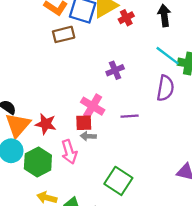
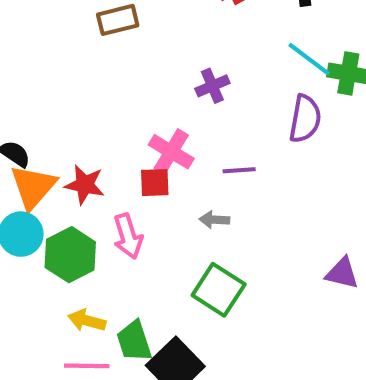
gray arrow: (88, 136) -> (214, 220), moved

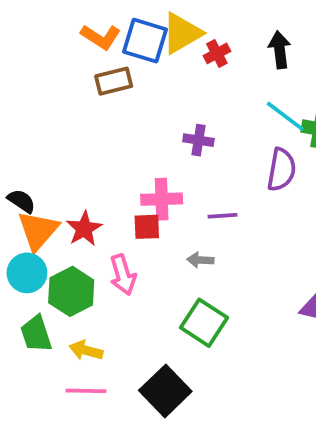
purple cross: (212, 86) -> (198, 140), turned 32
pink cross: (171, 152) -> (162, 199), turned -33
red star: (85, 185) -> (84, 229), turned 30
green trapezoid: (134, 341) -> (36, 334), moved

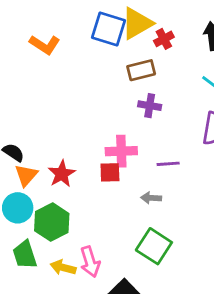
orange L-shape: (101, 37) -> (45, 45), moved
brown rectangle: (114, 81) -> (141, 70), moved
orange triangle: (38, 231) -> (26, 175), size x0.7
pink arrow: (123, 275) -> (90, 262), moved

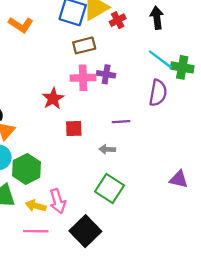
brown rectangle: (141, 70) -> (84, 45), moved
pink cross: (121, 151) -> (83, 78), moved
red star: (62, 174) -> (53, 99), moved

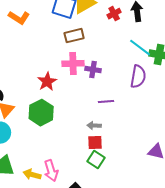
red cross: (118, 20) -> (114, 14), moved
purple cross: (106, 74) -> (93, 70), moved
red square: (74, 129) -> (95, 143), moved
green hexagon: (27, 169) -> (41, 113), moved
green square: (110, 188) -> (96, 160), size x0.7

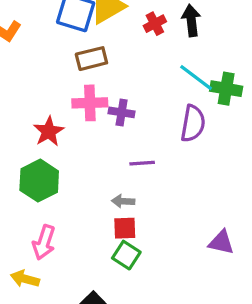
pink arrow: (51, 171) -> (44, 242), moved, turned 35

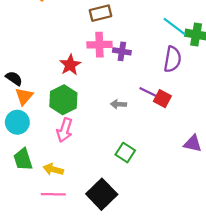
purple line: (142, 163) -> (148, 92), moved, turned 30
gray arrow: (123, 201) -> (119, 104), moved
red square: (125, 228) -> (162, 99), moved, turned 30
pink arrow: (44, 242) -> (65, 130), moved

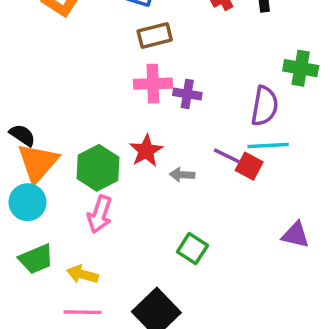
cyan line: (175, 27) -> (268, 145), moved, turned -40
red star: (70, 65) -> (146, 151), moved
orange triangle: (24, 96) -> (38, 163), size x1.5
green trapezoid: (23, 159) -> (36, 259), turned -95

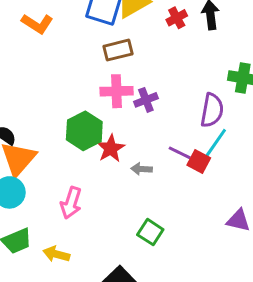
purple cross: (187, 94) -> (146, 100), turned -30
cyan line: (268, 145) -> (215, 144), turned -52
green hexagon: (98, 168) -> (84, 131), moved

